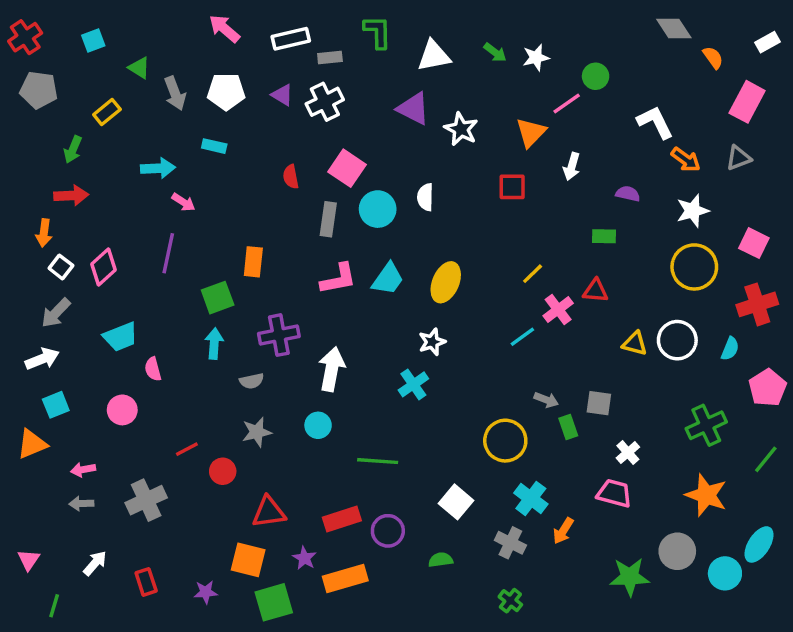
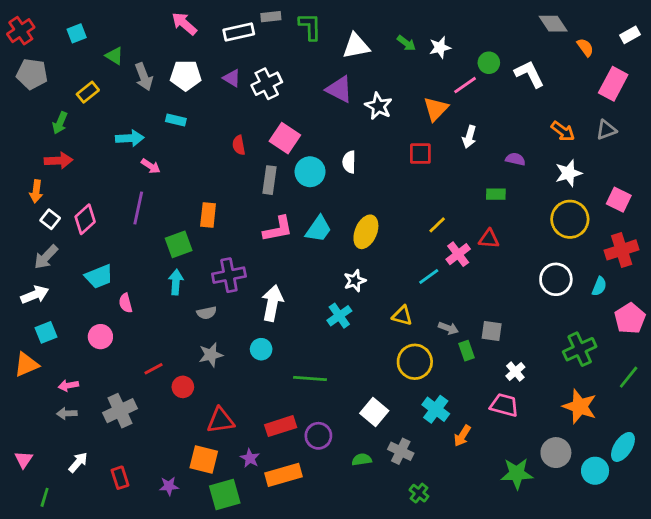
gray rectangle: (330, 58) -> (271, 17), moved
white L-shape: (655, 122) -> (529, 74), moved
yellow triangle: (635, 344) -> (402, 316), moved
gray cross: (510, 543) -> (401, 451), moved

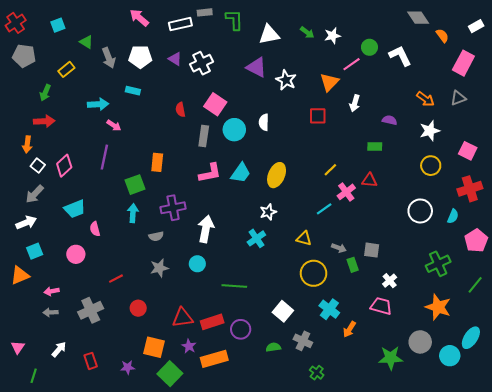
yellow circle: (570, 219) -> (431, 166), size x0.7
red circle: (183, 387) -> (138, 308), moved
red triangle: (221, 420) -> (183, 318), moved
green square: (225, 494) -> (170, 374), turned -30

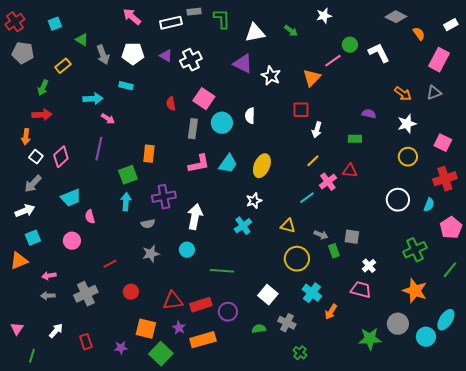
gray diamond: (418, 18) -> (396, 17), turned -30
white star: (333, 36) -> (324, 16), moved
white arrow: (355, 103) -> (317, 130), moved

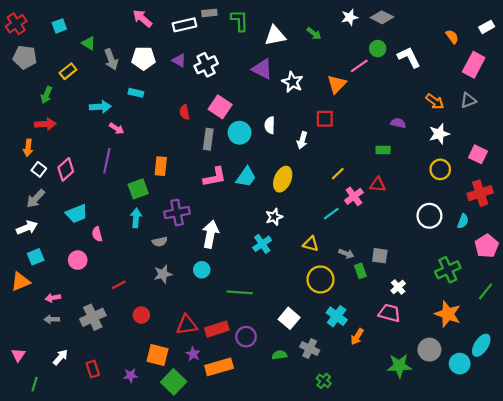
gray diamond: (396, 17) -> (382, 17), moved
white arrow: (317, 130) -> (302, 140), moved

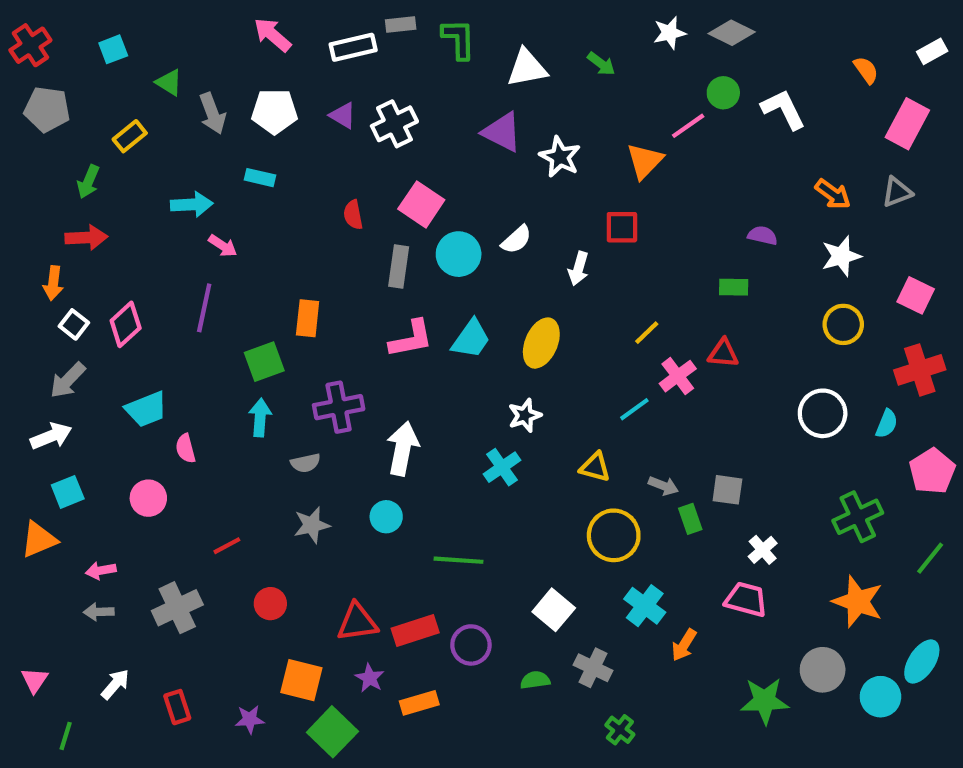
white semicircle: (270, 125) -> (516, 240), turned -133
orange rectangle: (219, 367) -> (419, 703), size x0.7

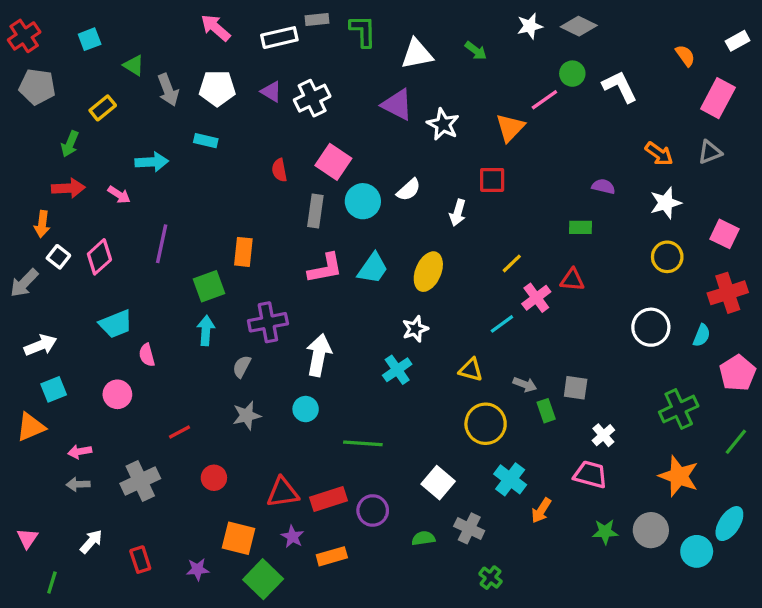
pink arrow: (223, 246) -> (119, 195), moved
gray arrow: (68, 380) -> (24, 283), moved
gray semicircle: (306, 463) -> (242, 366), turned 130
green star: (765, 701) -> (605, 532), moved, size x0.7

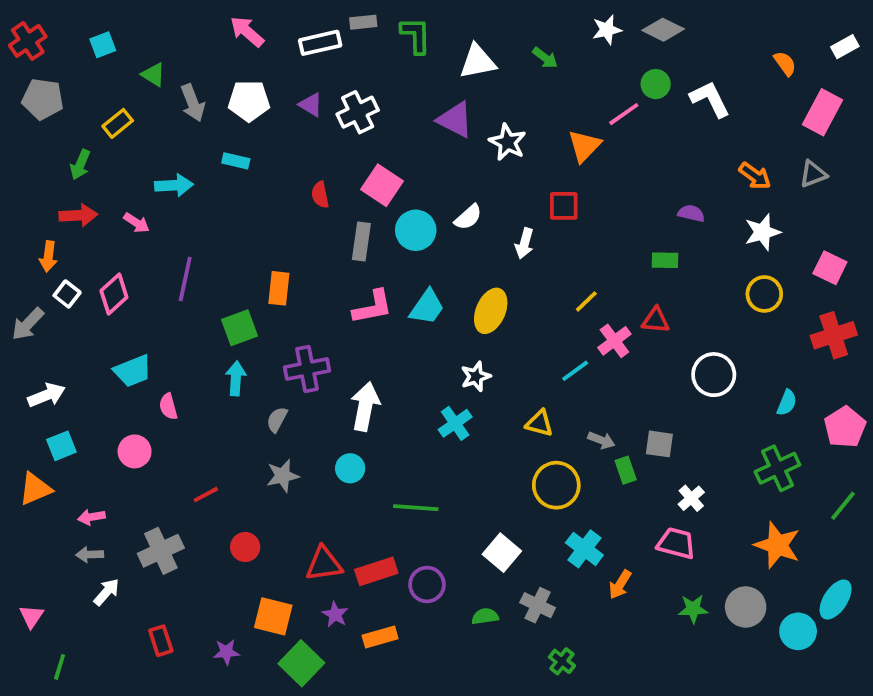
white circle: (651, 327) -> (714, 375), moved
cyan semicircle: (702, 335) -> (787, 403), moved
white arrow: (91, 542) -> (106, 592), moved

